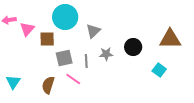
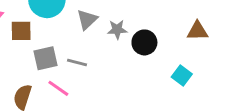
brown triangle: (170, 39) -> (197, 31), size x0.7
gray star: (106, 54) -> (117, 30), moved
gray line: (86, 61) -> (77, 63), turned -72

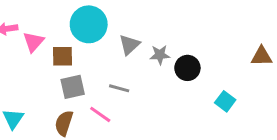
brown triangle: (197, 31) -> (262, 56), moved
gray square: (45, 58) -> (73, 87), moved

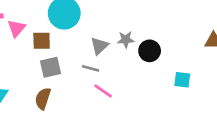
gray triangle: (129, 45) -> (99, 46), moved
cyan square: (225, 101) -> (182, 80), turned -30
pink line: (100, 114) -> (103, 91), moved

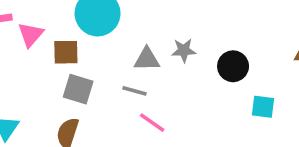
gray triangle: (99, 46) -> (147, 59), turned 42
black circle: (150, 51) -> (233, 66), moved
gray square: (50, 67) -> (78, 89), turned 30

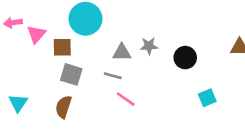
cyan square: (263, 107) -> (207, 98), moved, turned -30

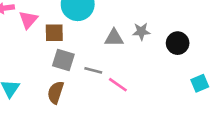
gray line: (113, 76) -> (93, 70), moved

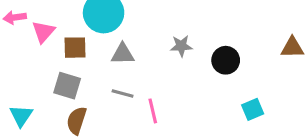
gray triangle: (114, 38) -> (123, 54), moved
gray square: (63, 60) -> (67, 86), moved
pink line: (118, 85) -> (153, 111), turned 42

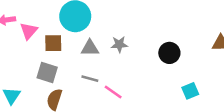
gray star: (181, 46) -> (119, 44), moved
pink line: (153, 111) -> (113, 92), turned -42

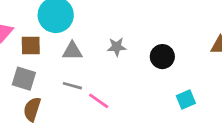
gray star: (119, 44) -> (117, 47), moved

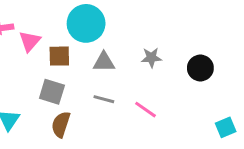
cyan square: (186, 100) -> (226, 127), moved
pink line: (99, 101) -> (145, 110), moved

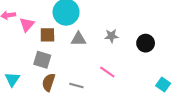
gray line: (104, 99) -> (76, 85), moved
cyan square: (226, 127) -> (163, 84), turned -32

